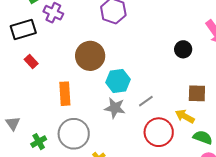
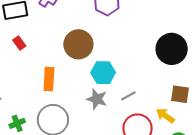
black circle: (183, 49) -> (172, 49), size x1.8

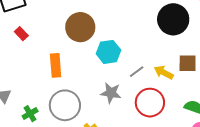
gray star: (97, 99) -> (111, 93), moved
yellow arrow: (165, 116) -> (164, 72), moved

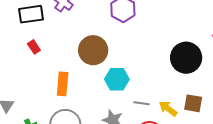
gray line: (137, 72) -> (141, 103), turned 35

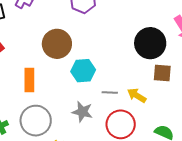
brown square: (193, 103) -> (162, 73), moved

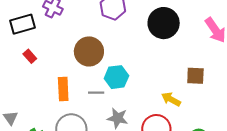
black circle: (150, 43) -> (164, 23), moved
gray line: (110, 93) -> (96, 93), moved

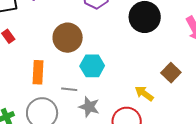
brown square: (195, 76) -> (171, 73), turned 36
gray line: (96, 93) -> (69, 89), moved

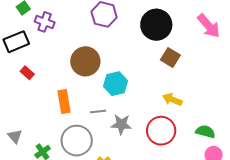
brown square: (171, 73) -> (170, 58), moved

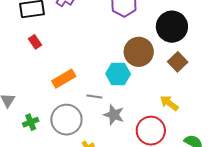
brown circle: (85, 61) -> (139, 52), moved
orange rectangle: (64, 102) -> (64, 79), turned 55

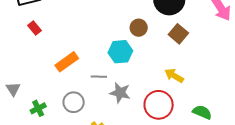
brown circle: (139, 52) -> (139, 28), size x0.6
gray circle: (66, 120) -> (74, 102), size x0.7

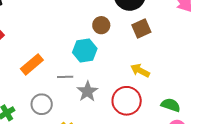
brown square: (178, 34) -> (141, 28), turned 30
gray star: (120, 93) -> (87, 91), turned 30

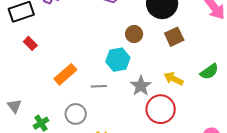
gray star: (87, 91) -> (141, 86), moved
green semicircle: (171, 105) -> (209, 72), moved, turned 126

